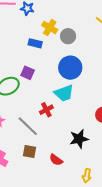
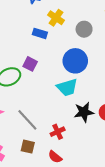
gray circle: (68, 36) -> (84, 29), moved
red cross: (46, 110) -> (58, 132), moved
black star: (79, 139) -> (84, 112), moved

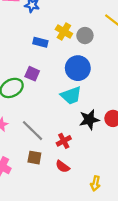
yellow cross: (56, 18) -> (64, 31), moved

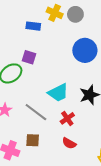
blue circle: (78, 68) -> (85, 50), moved
cyan trapezoid: (71, 95) -> (58, 93), moved
brown square: (34, 158) -> (33, 140), moved

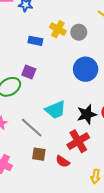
red cross: (67, 118) -> (78, 141), moved, size x1.5
brown square: (33, 140) -> (39, 154), moved

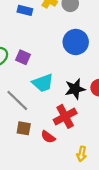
purple square: (29, 72) -> (23, 57), moved

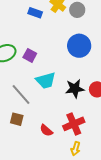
red cross: (65, 116) -> (74, 124), moved
brown square: (24, 128) -> (17, 119), moved

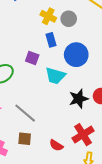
blue rectangle: (35, 13) -> (51, 40), moved, turned 64
purple square: (30, 55) -> (32, 58), moved
cyan trapezoid: (46, 81) -> (55, 76), moved, turned 40

